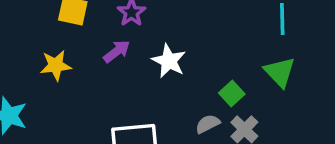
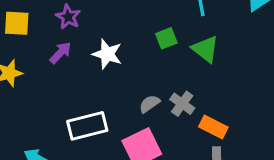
green square: (232, 94) -> (166, 38), moved, turned 30

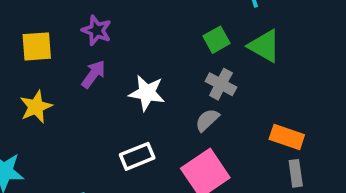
white star: (107, 54) -> (147, 93), moved
gray cross: (182, 104) -> (221, 84), moved
white rectangle: (87, 126) -> (137, 156), size x0.7

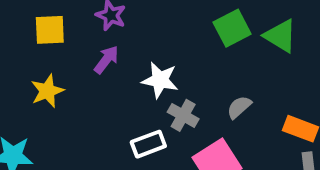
green square: (216, 40) -> (232, 28), size x1.4
gray cross: (221, 84) -> (183, 115), moved
gray semicircle: (207, 120) -> (239, 107), moved

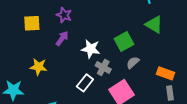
green square: (232, 28) -> (124, 42), moved
yellow star: (47, 91) -> (39, 67), moved, turned 30
white rectangle: (148, 144) -> (85, 83), turned -30

